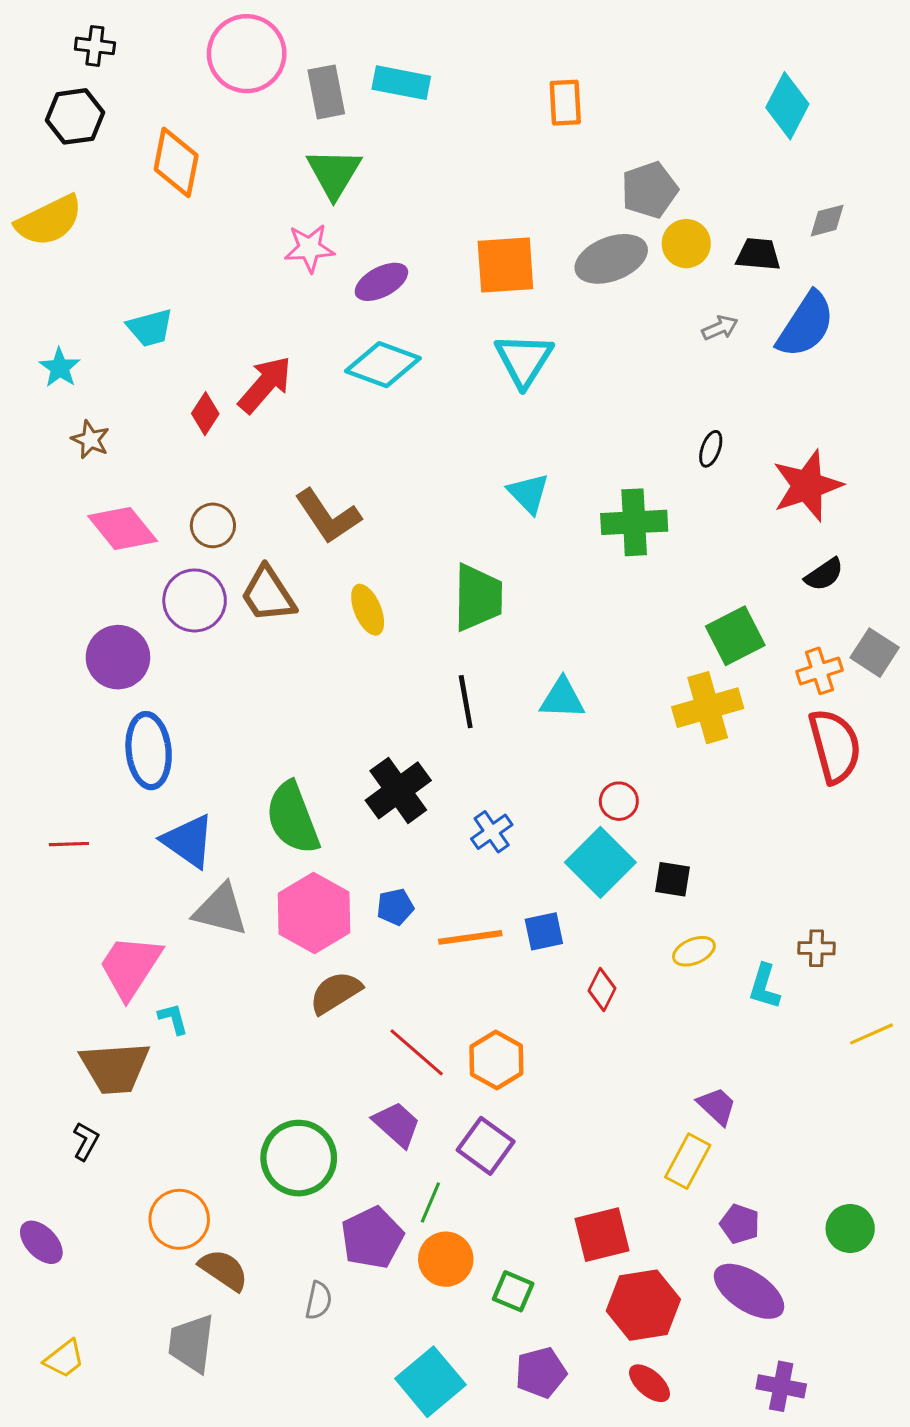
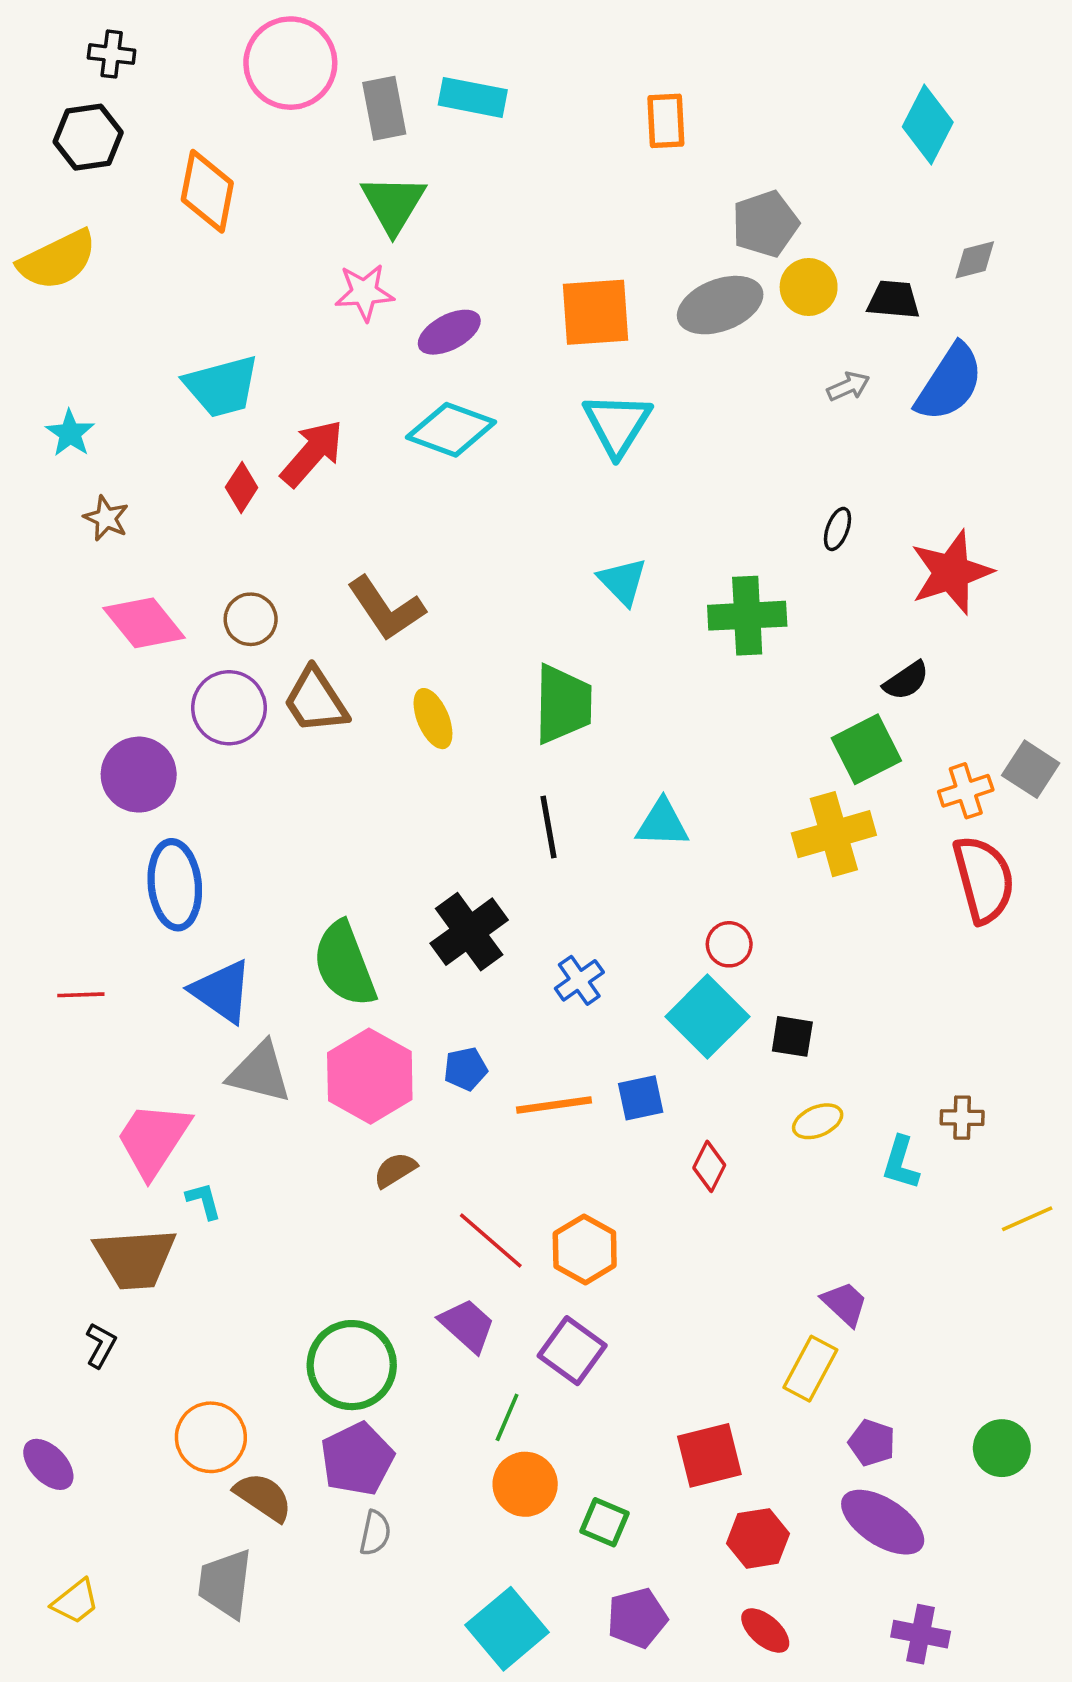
cyan trapezoid: (150, 328) -> (222, 386), moved, size x1.4
black semicircle: (824, 574) -> (906, 681), moved
brown semicircle: (335, 993) -> (395, 1170), size x0.7
purple pentagon: (372, 1238) -> (357, 1459), moved
red hexagon: (643, 1305) -> (758, 1538), size x0.7

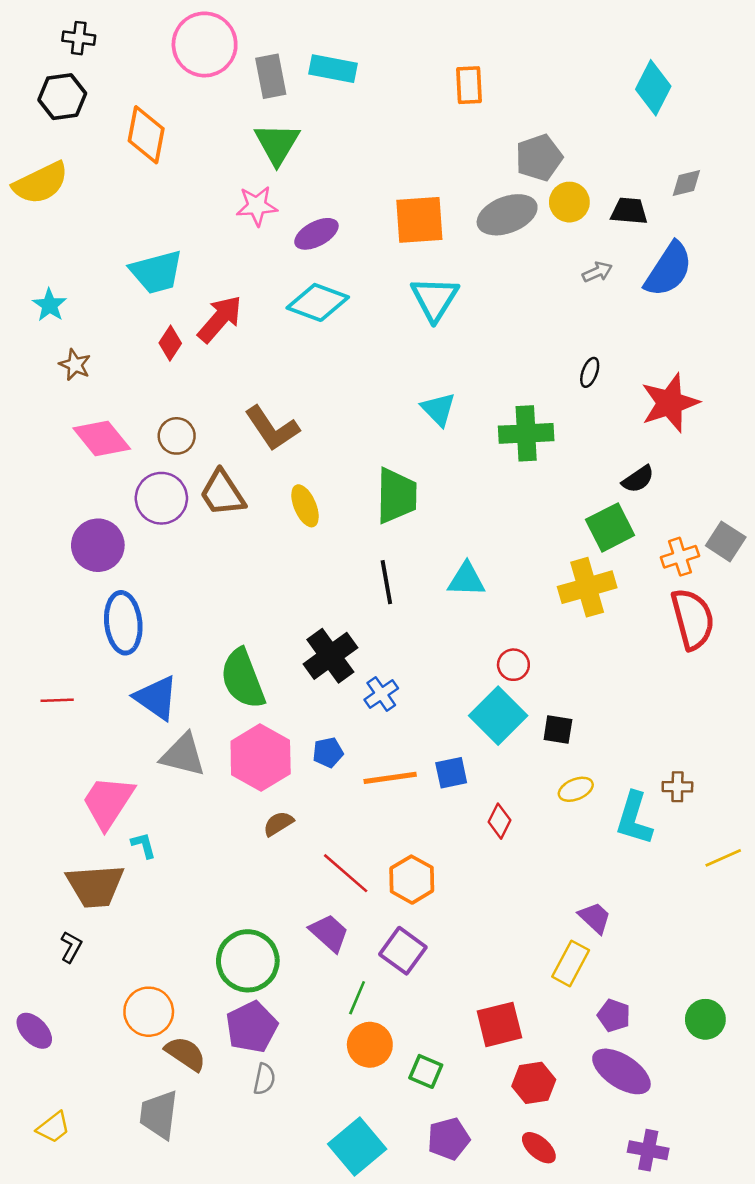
blue cross: (579, 980) -> (381, 694), moved
cyan L-shape: (901, 1163) -> (634, 819), size x1.4

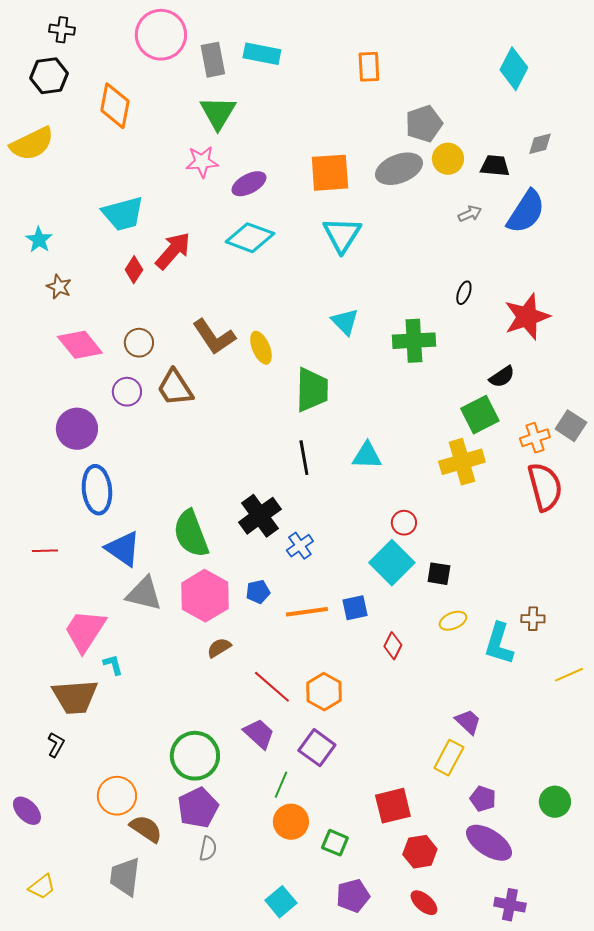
purple circle: (161, 498) -> (127, 392), size x0.7
yellow ellipse: (305, 506) -> (261, 348), moved
cyan square: (357, 1146) -> (281, 902), size x0.7

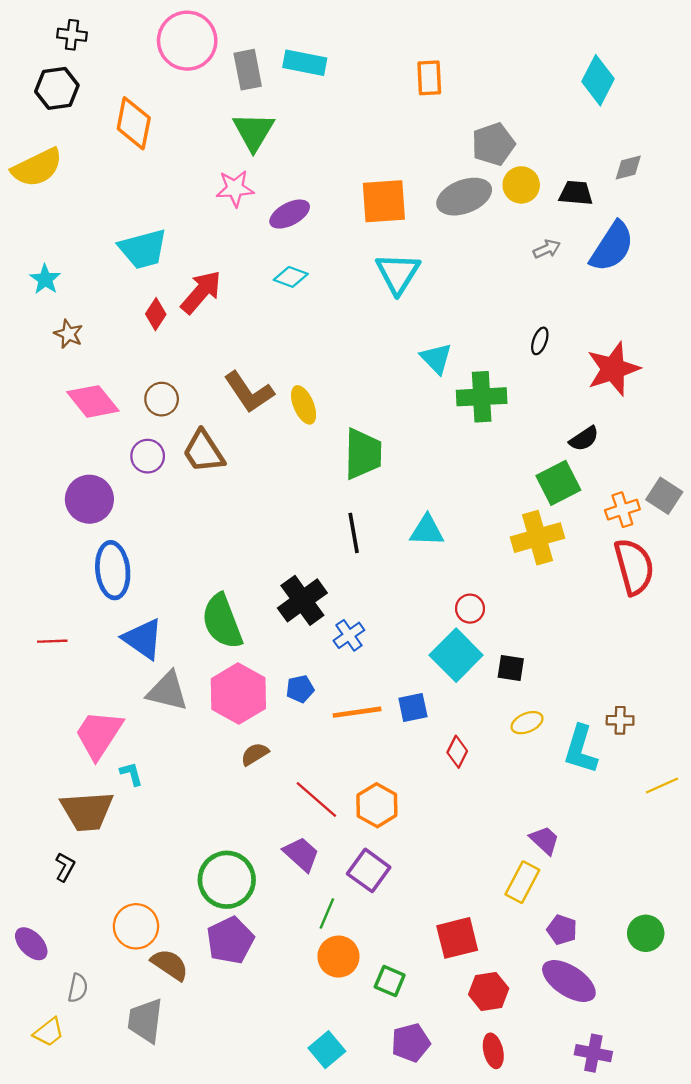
cyan diamond: (250, 238) -> (291, 277), size x0.6
cyan triangle: (345, 322) -> (436, 358), moved
gray semicircle: (208, 849) -> (78, 988), moved
red ellipse: (424, 903) -> (493, 1051), turned 36

